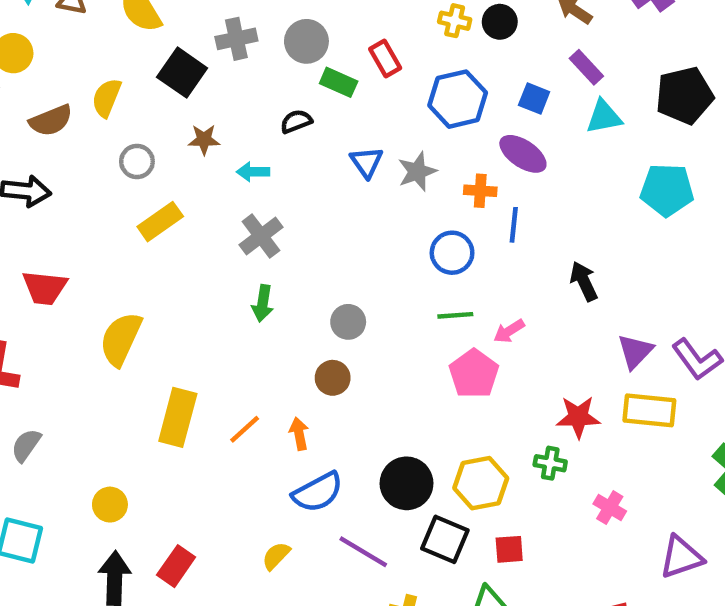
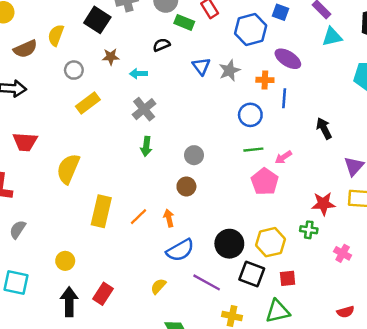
blue square: (534, 99) -> (281, 12), moved

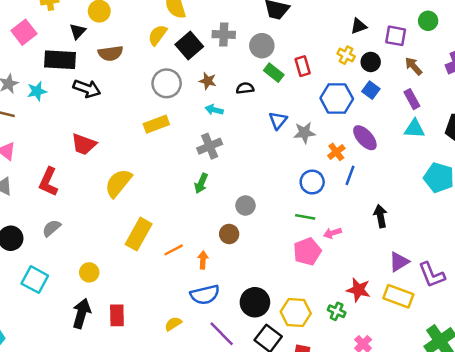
yellow semicircle: (56, 35) -> (157, 35), moved
brown star: (111, 57) -> (208, 81), moved
gray circle: (74, 70) -> (167, 83), moved, size x1.5
orange cross: (265, 80) -> (336, 152), turned 35
red rectangle: (103, 294) -> (117, 315), turned -50

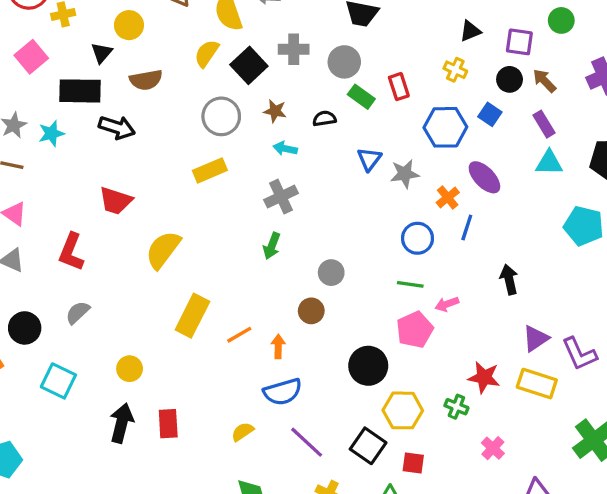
black circle: (371, 62) -> (510, 79), moved
black circle: (255, 302) -> (368, 366), moved

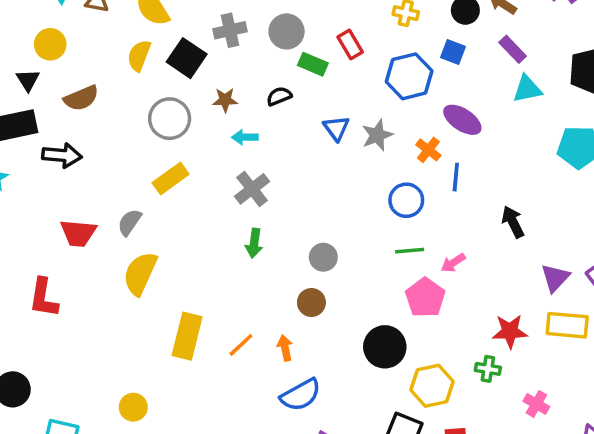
gray semicircle: (78, 313) -> (129, 222), moved

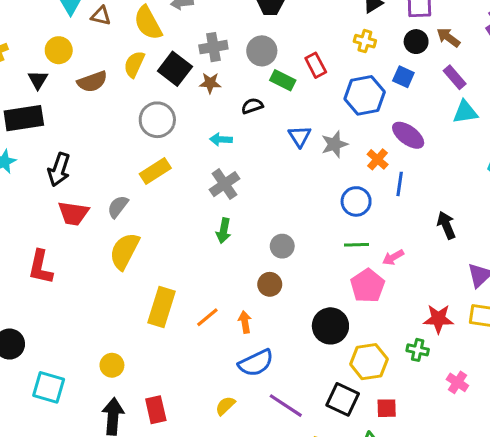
brown semicircle: (81, 98) -> (92, 82), moved
brown star: (225, 100) -> (210, 83), moved
black arrow: (62, 155) -> (59, 170), moved, turned 100

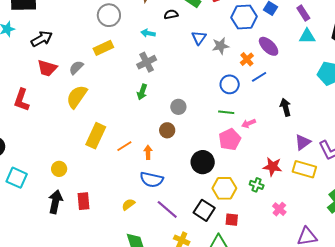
black arrow: (59, 170) -> (42, 39), turned -145
blue line: (400, 184) -> (259, 77), turned 42
blue semicircle: (256, 363) -> (152, 180), turned 30

